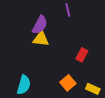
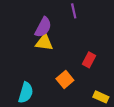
orange square: (68, 83) -> (65, 79), moved

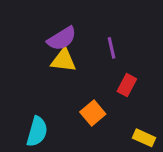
purple line: (74, 11) -> (111, 48), moved
purple semicircle: (43, 27) -> (62, 39), turned 30

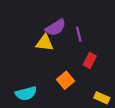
purple semicircle: (62, 39) -> (56, 27), moved
cyan semicircle: (37, 132) -> (26, 93), turned 60

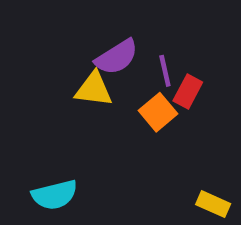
red rectangle: (90, 60) -> (188, 92), moved
orange square: (66, 80) -> (158, 112), moved

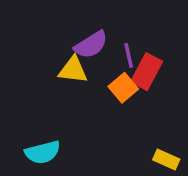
red rectangle: (188, 92) -> (147, 72), size x1.4

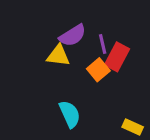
cyan semicircle: (43, 152) -> (70, 114), moved, turned -100

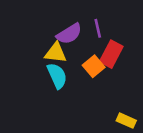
purple line: (103, 44) -> (98, 28), moved
cyan semicircle: (70, 114) -> (57, 76), moved

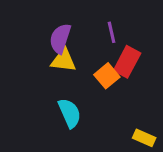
purple semicircle: (69, 34) -> (60, 39), moved, turned 140
cyan semicircle: (57, 76) -> (70, 113), moved

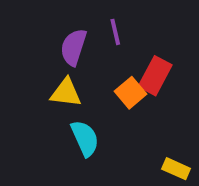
purple line: (111, 32) -> (115, 32), moved
yellow triangle: (63, 60) -> (66, 93), moved

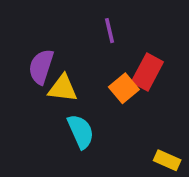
purple semicircle: (74, 47) -> (41, 67), moved

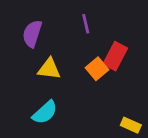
purple semicircle: (41, 67) -> (32, 34), moved
cyan semicircle: (81, 131) -> (45, 112), moved, turned 72

